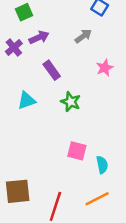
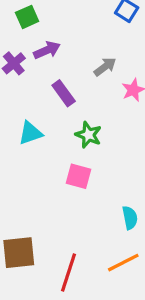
gray arrow: (83, 36) -> (105, 67), moved
pink square: (77, 151) -> (78, 176), moved

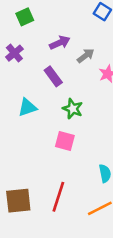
purple arrow: (47, 50) -> (60, 43), moved
red line: (69, 272) -> (58, 197), moved

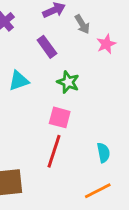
gray arrow: (86, 56) -> (82, 24), turned 96
red line: (58, 197) -> (54, 151), moved

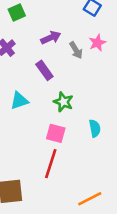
pink star: (106, 44) -> (97, 43), moved
cyan semicircle: (103, 153) -> (95, 128), moved

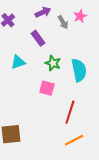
cyan semicircle: (95, 128) -> (79, 70), moved, size x1.6
red line: (51, 164) -> (70, 112), moved

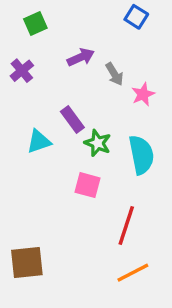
pink star: (80, 16) -> (143, 94), moved
purple rectangle: (38, 38) -> (72, 119), moved

